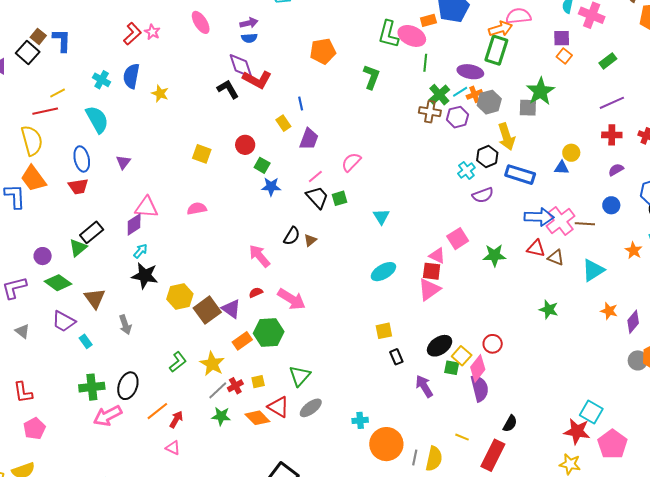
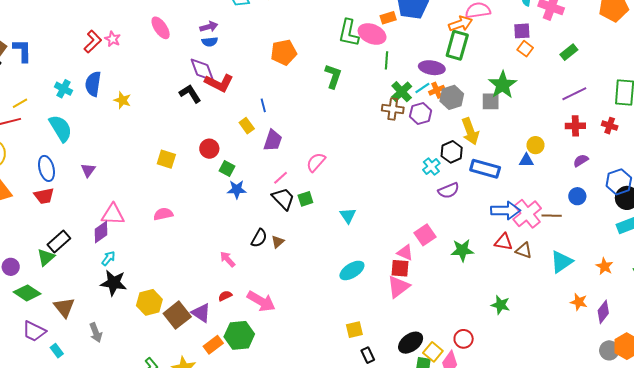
orange star: (634, 250) -> (604, 266), moved
pink arrow: (259, 256) -> (227, 259), size x0.7
green star: (549, 309) -> (501, 305), moved

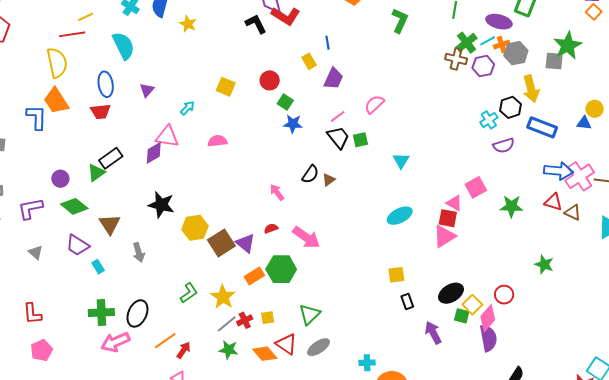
cyan arrow: (108, 258) -> (187, 108), moved

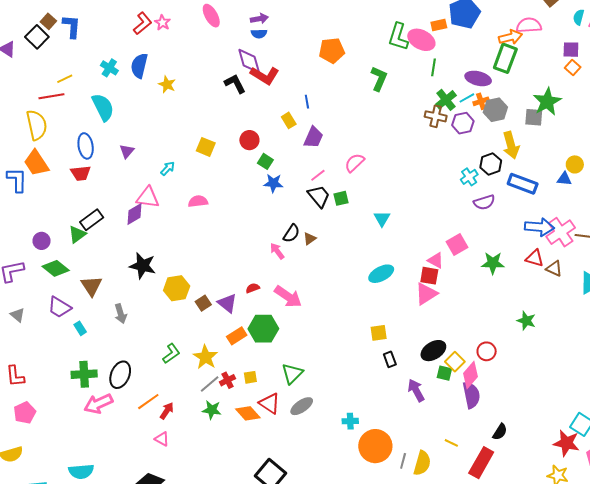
pink arrow: (277, 192) -> (277, 251), moved
brown square: (221, 243) -> (203, 303), size x0.6

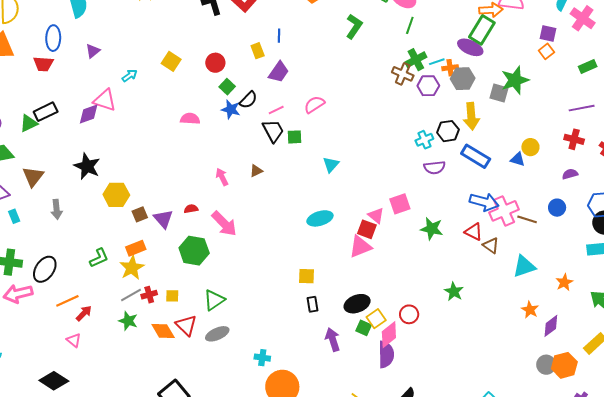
purple ellipse: (478, 78) -> (470, 47), moved
pink semicircle: (198, 201) -> (190, 119), moved
black semicircle: (291, 233) -> (248, 100), moved
orange rectangle: (237, 336) -> (136, 248), moved

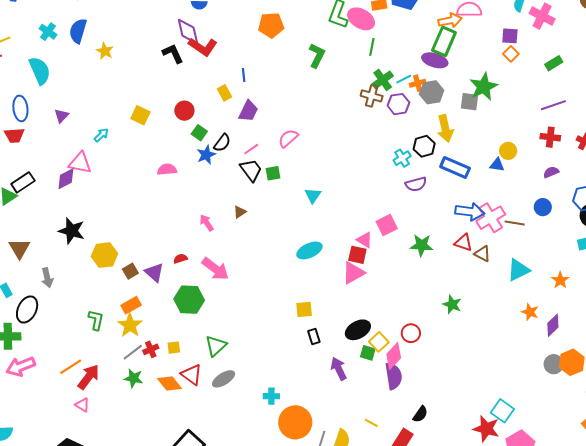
blue star: (231, 109) -> (206, 155), turned -30
green L-shape: (99, 258) -> (96, 320), turned -45
black ellipse: (45, 269) -> (27, 309), moved
red arrow: (84, 313) -> (89, 377), size x1.5

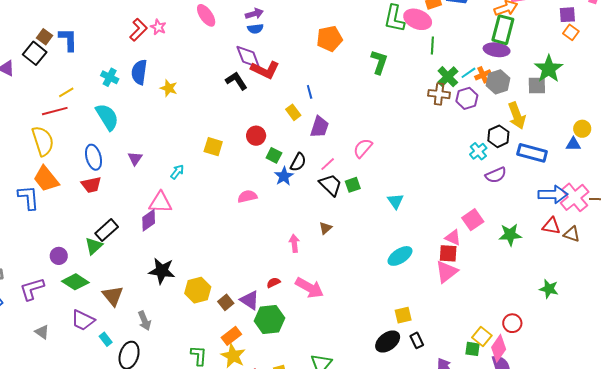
pink arrow: (207, 223) -> (294, 243), turned 36
green hexagon: (189, 300) -> (269, 320), moved
black ellipse: (358, 330) -> (388, 342), moved

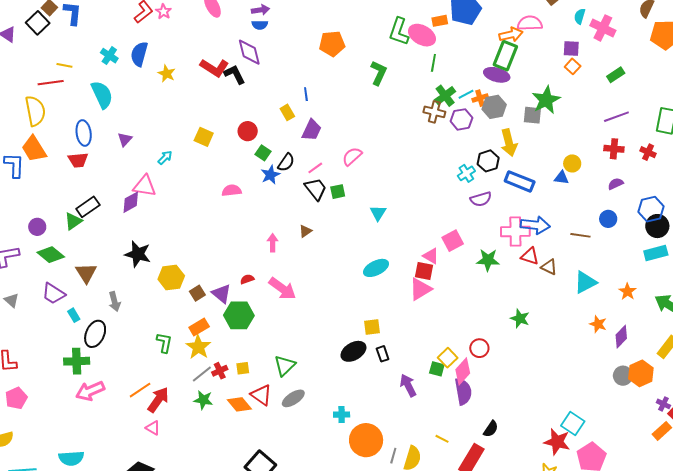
red L-shape: (265, 70) -> (214, 68), moved
yellow line: (66, 92) -> (64, 65), turned 35
pink cross: (575, 197) -> (515, 231), moved, turned 32

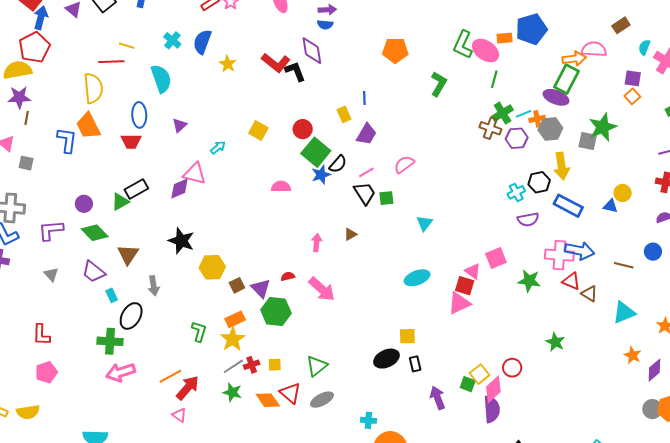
green square: (263, 153) -> (316, 152), size x1.8

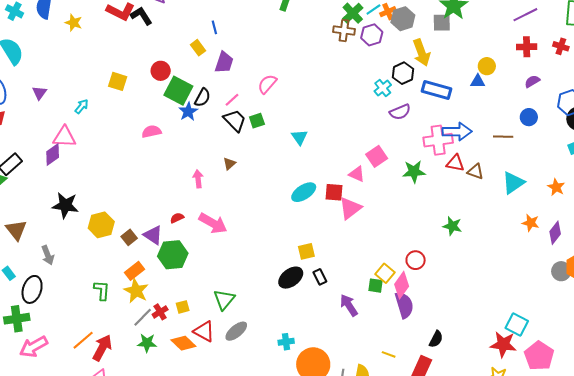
red square: (465, 286) -> (334, 192), moved

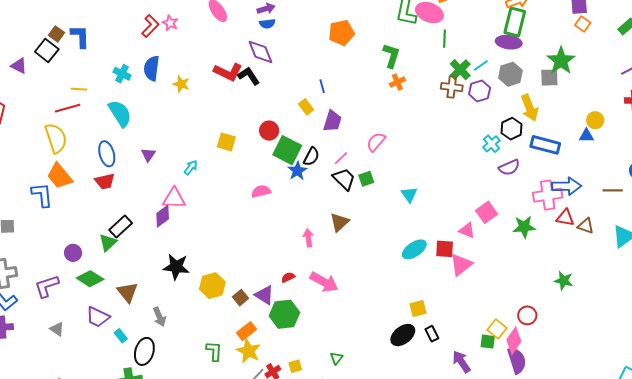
orange cross: (388, 12) -> (397, 82), moved
brown triangle: (229, 164) -> (339, 222), size x1.5
green triangle: (224, 299) -> (336, 358), size x0.6

